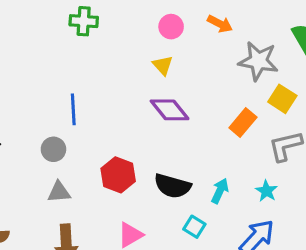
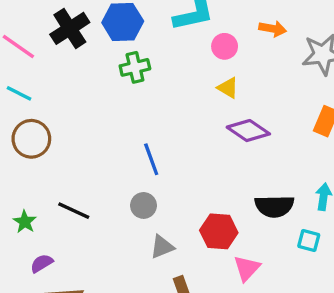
red hexagon: (118, 175) -> (219, 231), moved

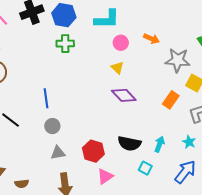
blue line: (151, 159) -> (46, 98), moved

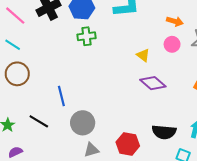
pink circle: (121, 43) -> (172, 44), moved
blue line: (46, 98) -> (61, 96), moved
gray circle: (52, 126) -> (83, 123), size x1.5

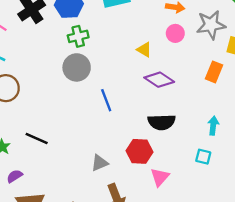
blue line: (61, 96) -> (106, 100), moved
gray circle: (83, 123) -> (77, 67), moved
black semicircle: (164, 132) -> (162, 122), moved

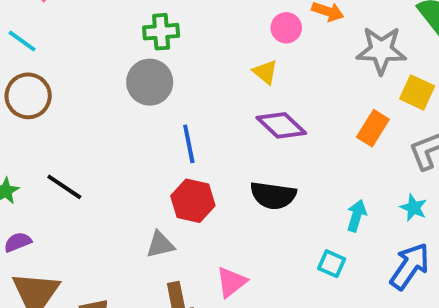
pink circle: (175, 33) -> (286, 28), moved
red hexagon: (140, 151) -> (193, 201), moved
pink triangle: (160, 177) -> (231, 282), moved

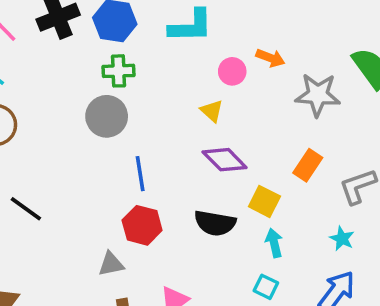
yellow square: (417, 92) -> (264, 201), moved
cyan arrow: (357, 216) -> (274, 243), moved, turned -32

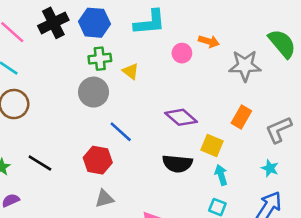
yellow triangle: (212, 111) -> (131, 71), moved
blue line: (140, 174) -> (121, 132), turned -35
red hexagon: (142, 225) -> (98, 160), moved

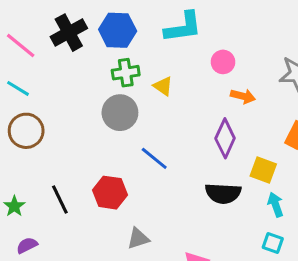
orange arrow: (209, 41) -> (243, 96), moved
purple diamond: (181, 117) -> (225, 138), turned 76
red hexagon: (98, 160) -> (110, 193), moved
black line: (40, 163) -> (60, 199), turned 35

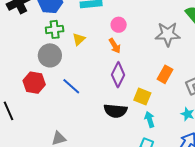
yellow triangle: (163, 86) -> (79, 39), turned 40
orange arrow: (243, 96) -> (115, 46), moved, turned 42
red hexagon: (110, 193) -> (34, 83), moved

